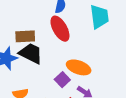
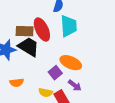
cyan trapezoid: (99, 17) -> (69, 26), moved
red ellipse: (60, 29) -> (42, 29), moved

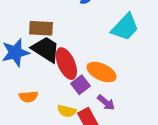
cyan trapezoid: (69, 26) -> (125, 27), moved, turned 45
red ellipse: (42, 29) -> (66, 64), moved

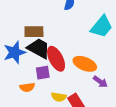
purple square: (80, 85) -> (43, 73), moved, turned 32
purple arrow: (106, 103) -> (100, 82), moved

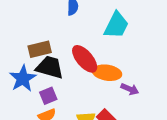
red ellipse: (56, 59) -> (85, 59), moved
purple square: (43, 73) -> (48, 96), moved

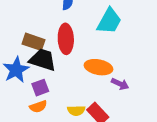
brown rectangle: (40, 49) -> (33, 42), turned 30
red ellipse: (85, 59) -> (66, 39), moved, turned 36

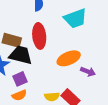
cyan trapezoid: (109, 21) -> (75, 18), turned 45
orange ellipse: (98, 67) -> (69, 58), turned -30

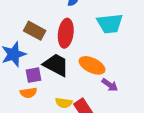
black trapezoid: (21, 55) -> (56, 65), moved
orange ellipse: (69, 58) -> (92, 65), turned 35

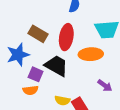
orange ellipse: (92, 65) -> (91, 54), moved, turned -30
purple square: (34, 75) -> (36, 74), turned 32

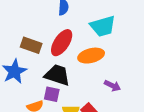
red ellipse: (66, 37) -> (62, 43), turned 35
purple square: (36, 74) -> (52, 94), moved

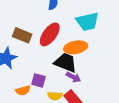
black trapezoid: (57, 75) -> (65, 63), moved
purple arrow: (112, 86) -> (73, 77), moved

